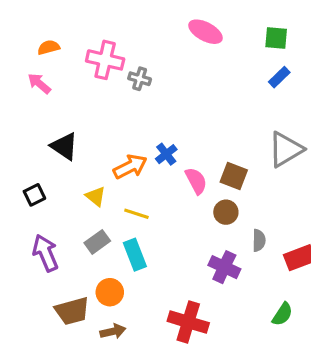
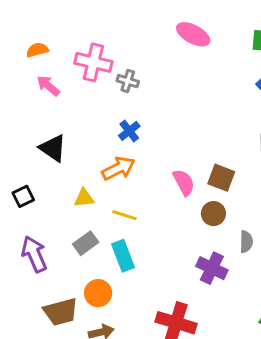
pink arrow: (39, 83) -> (48, 86), moved
blue cross: (166, 154) -> (129, 131), moved
yellow triangle: (96, 196) -> (84, 198), turned -45

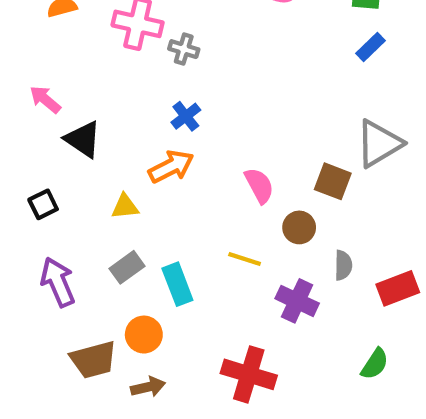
pink arrow: (48, 86) -> (45, 99), moved
brown square: (221, 178) -> (333, 181), moved
yellow line: (125, 215) -> (245, 259), moved

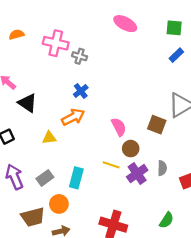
brown circle: (299, 227) -> (131, 149), moved
gray rectangle: (127, 267) -> (45, 178), moved
cyan rectangle: (177, 284) -> (76, 178), turned 36
purple cross: (297, 301) -> (137, 174), moved, turned 30
green semicircle: (375, 364) -> (167, 220), moved

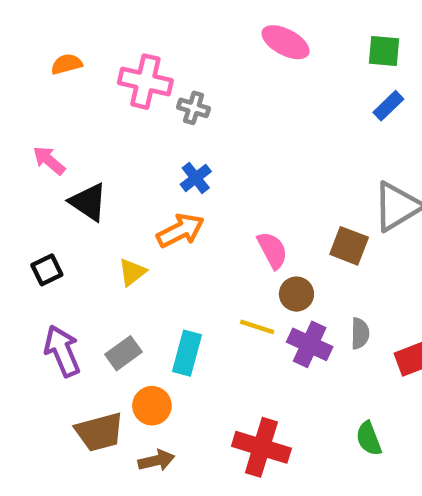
yellow triangle: (49, 138) -> (132, 272), turned -32
purple cross: (137, 174) -> (310, 344), turned -30
green semicircle: (167, 220) -> (369, 439), turned 126

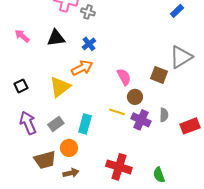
black triangle: (88, 202) -> (56, 38), moved, turned -42
yellow triangle: (132, 272) -> (60, 87), size x1.6
green semicircle: (369, 439) -> (159, 175), moved

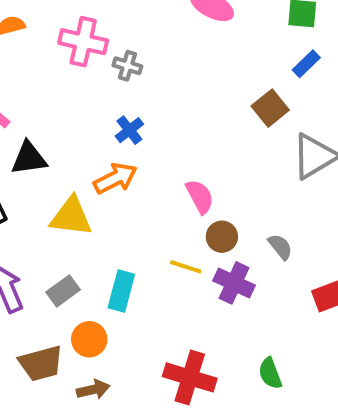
black triangle: (56, 38) -> (29, 158), moved
brown square: (159, 75) -> (270, 108), moved, turned 30
yellow triangle: (60, 87) -> (71, 217), turned 45
gray semicircle: (164, 115) -> (280, 247), moved, turned -40
green semicircle: (159, 175) -> (270, 373), moved

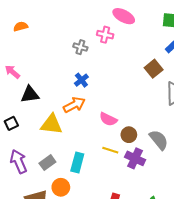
pink cross: (83, 42) -> (105, 35), moved, size x0.7
pink semicircle: (200, 196) -> (108, 119), moved, turned 144
gray semicircle: (280, 247) -> (159, 140), size x1.5

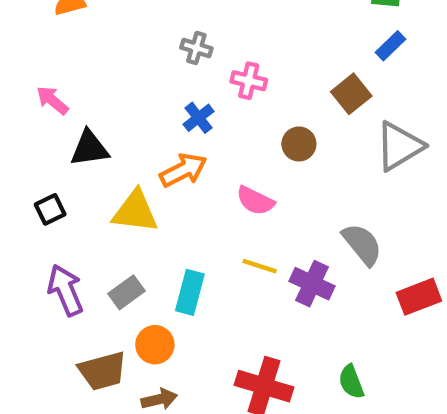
pink cross: (105, 35) -> (249, 81), moved
brown circle: (129, 135) -> (299, 144), moved

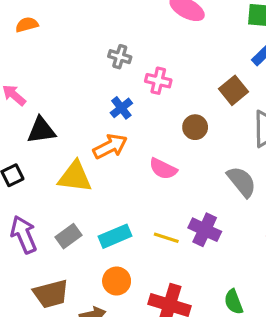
gray semicircle: (362, 244) -> (242, 182), moved
yellow line: (260, 266) -> (166, 238), moved
cyan rectangle: (190, 292) -> (115, 236), turned 52
orange circle: (155, 345) -> (117, 281), moved

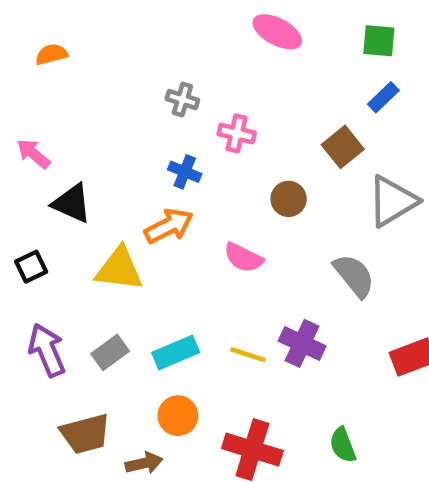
blue cross: (121, 108) -> (185, 172), turned -30
black triangle: (41, 130) -> (72, 203), turned 32

